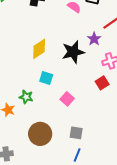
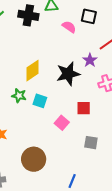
red square: (102, 83) -> (84, 108), moved, turned 32
green star: (26, 97) -> (19, 96), moved
gray square: (76, 133) -> (91, 143), moved

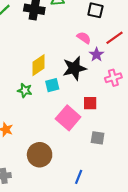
pink semicircle: (69, 27) -> (84, 38), moved
cyan square: (40, 101) -> (52, 85), moved, turned -32
pink square: (62, 123) -> (68, 118), size x1.6

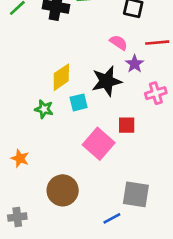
red line: (114, 38) -> (157, 43), turned 30
gray square: (98, 138) -> (136, 194), moved, size x1.5
blue line: (79, 177) -> (112, 218), turned 40

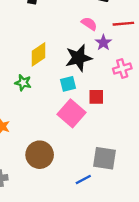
cyan square: (79, 102) -> (68, 84), moved

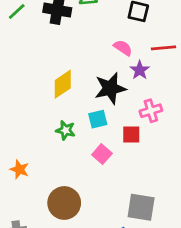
pink cross: (122, 69) -> (151, 111), moved
green star: (23, 83) -> (66, 130), moved
pink square: (71, 113) -> (102, 154), size x0.6

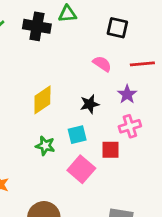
purple star: (140, 70) -> (127, 94), moved
black star: (110, 88) -> (90, 104), size x0.6
pink square: (102, 154) -> (81, 169), size x1.4

